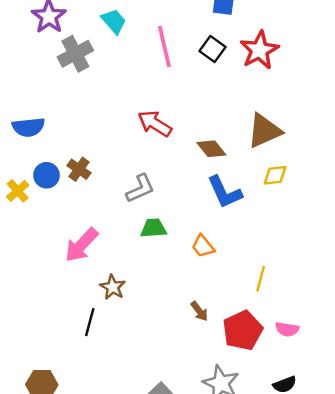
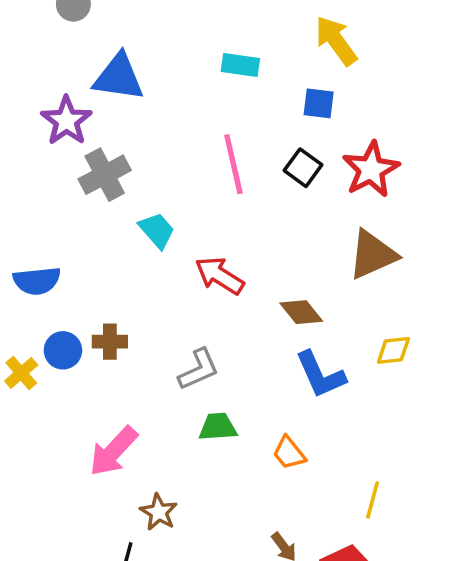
cyan trapezoid: (114, 21) -> (157, 230), moved
brown triangle: (264, 131) -> (373, 255), moved
brown cross: (79, 169) -> (110, 342), turned -35

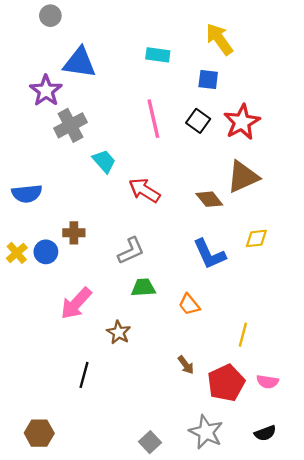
brown diamond: (301, 312) -> (209, 199), moved
blue circle: (63, 350) -> (46, 252), moved
brown star: (159, 512) -> (119, 332), moved

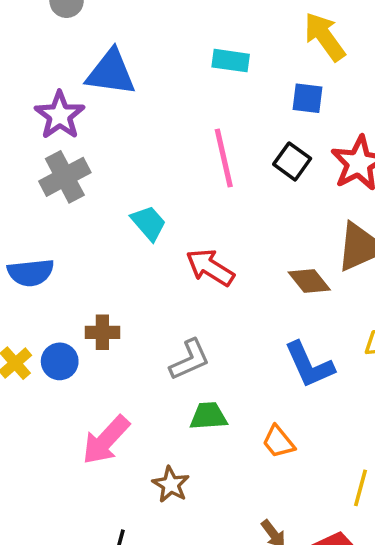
gray cross: (71, 125) -> (65, 177), moved

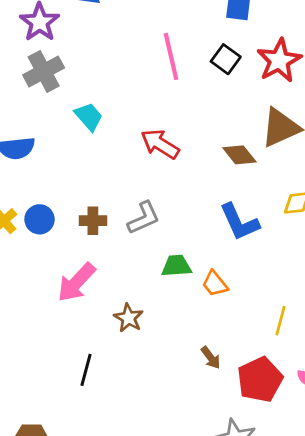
cyan trapezoid: (149, 223) -> (89, 117), moved
brown cross: (102, 332) -> (93, 221), moved
green trapezoid: (208, 416) -> (176, 266), moved

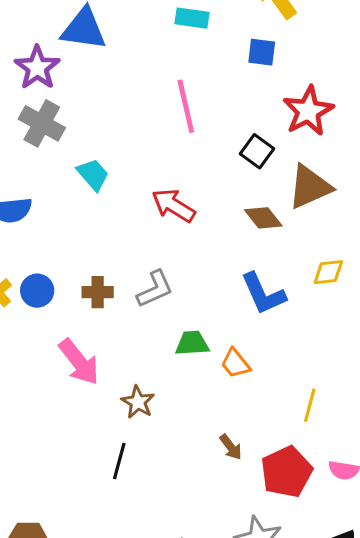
black square: (226, 59) -> (257, 151), moved
gray cross: (44, 71) -> (42, 123), turned -33
pink arrow: (76, 282) -> (79, 362), turned -81
black line: (86, 370) -> (119, 461), moved

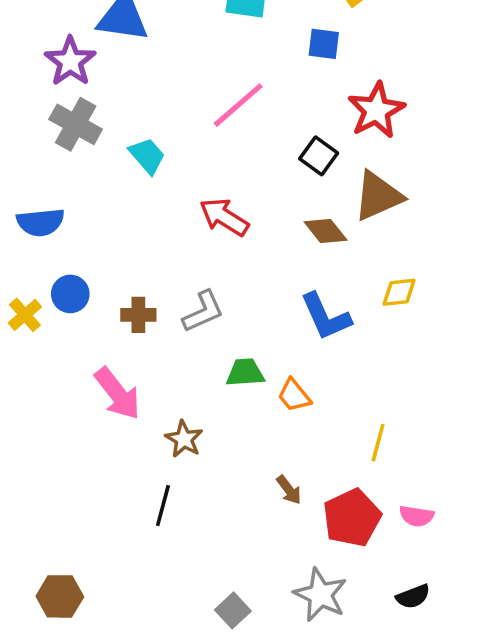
pink line: (186, 106) -> (238, 105), turned 62
cyan trapezoid: (93, 174) -> (147, 156), moved
blue circle: (37, 291) -> (70, 294), moved

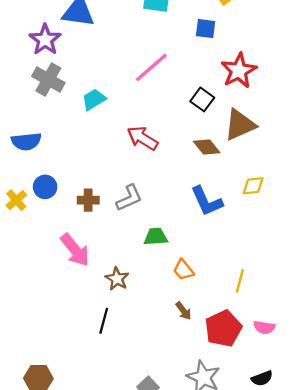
cyan trapezoid: (147, 156) -> (94, 99), turned -80
orange trapezoid: (294, 395) -> (183, 270), moved

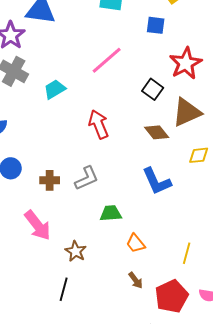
red arrow: (142, 138) -> (99, 124), turned 36
yellow diamond: (253, 186) -> (199, 155), moved

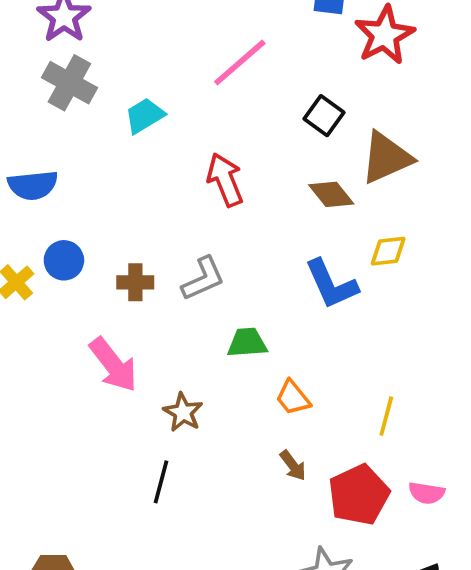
red star: (186, 63) -> (384, 35), moved
yellow diamond: (199, 155) -> (388, 251), moved

